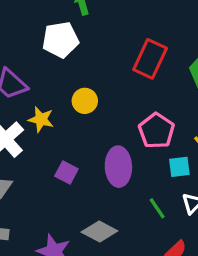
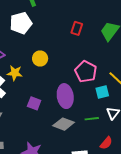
red rectangle: (150, 59) -> (77, 28), size x0.6
green line: (157, 208) -> (92, 119), turned -56
gray diamond: (99, 232) -> (64, 124), moved

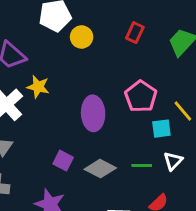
yellow circle: (40, 59) -> (82, 37), moved
purple ellipse: (65, 96) -> (93, 113), moved
purple square: (34, 103) -> (63, 161), moved

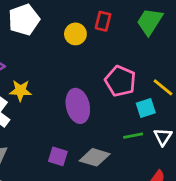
yellow circle: (82, 37) -> (75, 34), moved
green line: (142, 165) -> (133, 136), moved

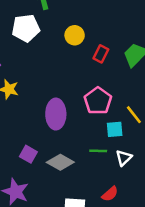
red rectangle: (103, 21) -> (101, 54), moved
yellow circle: (75, 34) -> (75, 35), moved

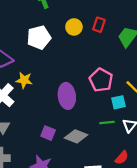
white pentagon: (26, 28) -> (39, 37), moved
red rectangle: (101, 54) -> (99, 25), moved

